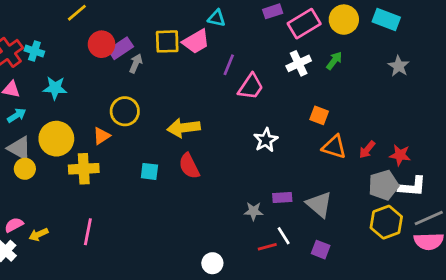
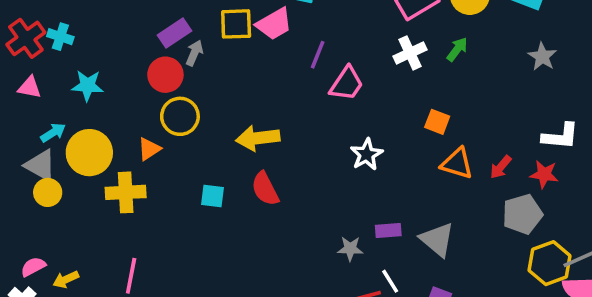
red circle: (102, 44) -> (165, 75), moved
cyan arrow: (17, 115) -> (53, 133), moved
white L-shape: (412, 187) -> (560, 136), moved
yellow hexagon: (386, 222) -> (550, 263), moved

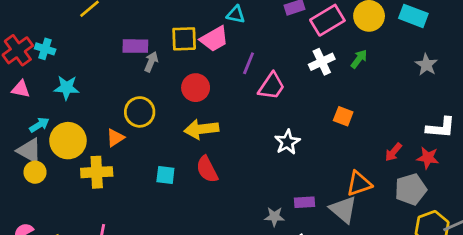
purple rectangle: (175, 33) -> (135, 46), turned 35
red circle: (165, 75) -> (196, 88), moved
orange triangle: (457, 163) -> (359, 184), moved, turned -36

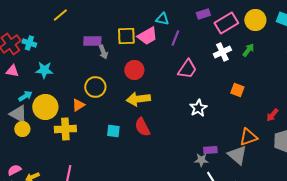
gray arrow: (151, 62) -> (103, 52), turned 136
purple line: (249, 63) -> (175, 38), moved
gray star: (274, 217) -> (201, 160), moved

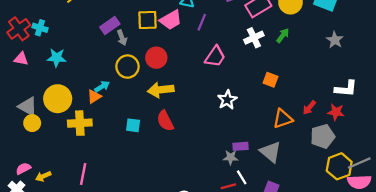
purple rectangle: (92, 41) -> (110, 26), turned -36
yellow circle: (95, 87) -> (127, 67), moved
cyan arrow: (25, 96) -> (102, 86), moved
orange triangle: (248, 137) -> (283, 119), moved

